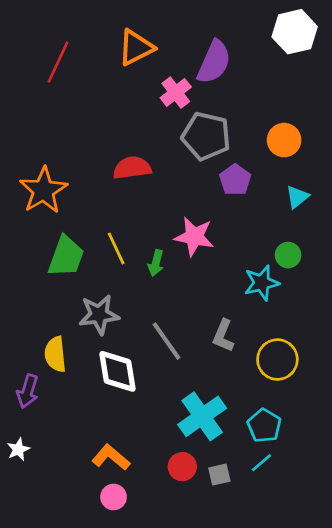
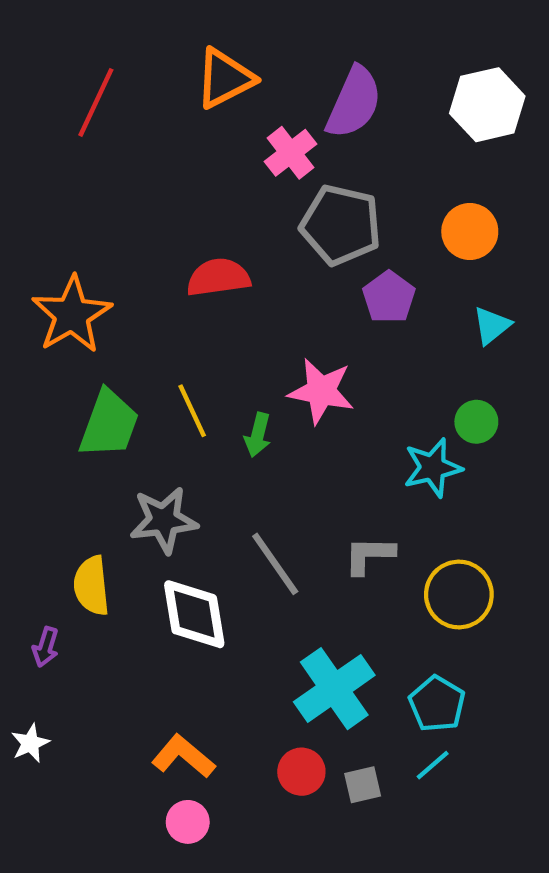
white hexagon: (295, 32) -> (487, 105), moved
gray L-shape: (223, 336) -> (369, 555), turned 68
purple arrow: (28, 391) -> (46, 647), size x0.7

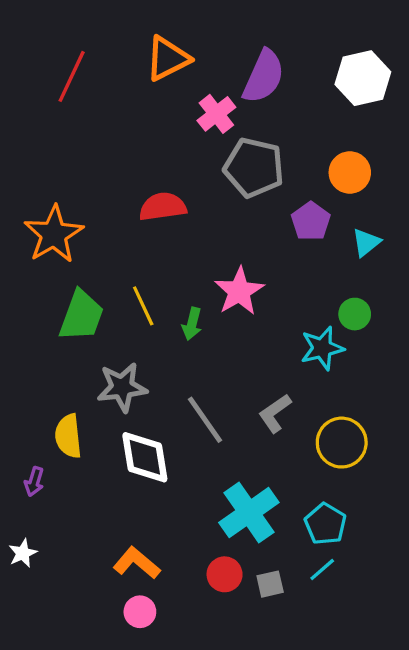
purple pentagon: (389, 297) -> (311, 221), moved
pink star: (321, 391) -> (239, 291), turned 30
gray L-shape: (369, 555) -> (275, 413), turned -36

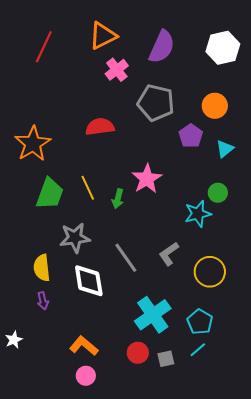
pink cross: (216, 114) -> (117, 70), moved
purple arrow: (34, 482) -> (43, 301), moved, turned -30

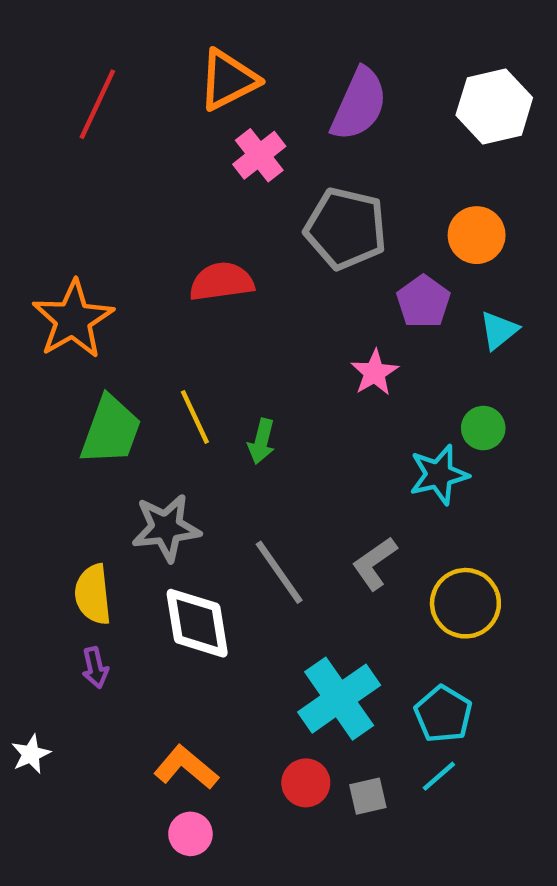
pink star: (147, 179) -> (375, 373), moved, size x0.7

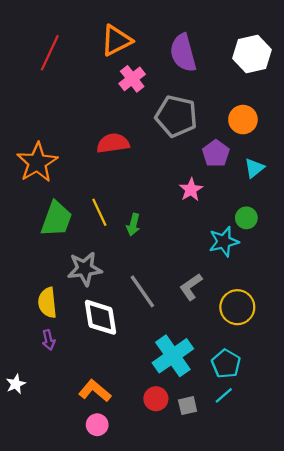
purple semicircle: (359, 104) -> (183, 53), turned 141

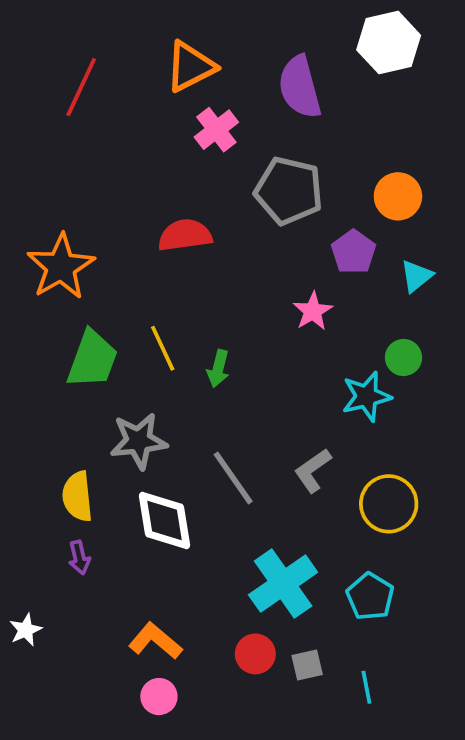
white hexagon: (252, 54) -> (389, 43), moved
cyan line: (224, 395) -> (366, 687), moved, turned -60

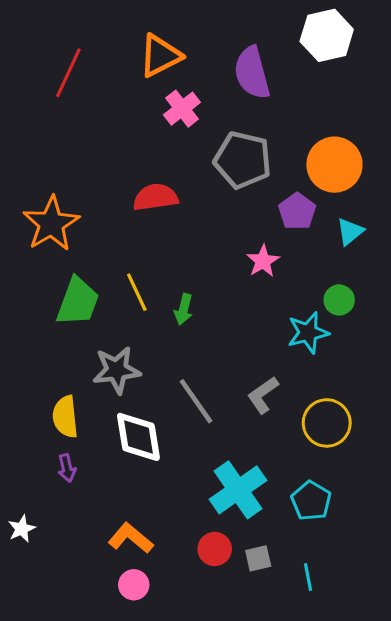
orange circle: (398, 196) -> (334, 165), size x1.4

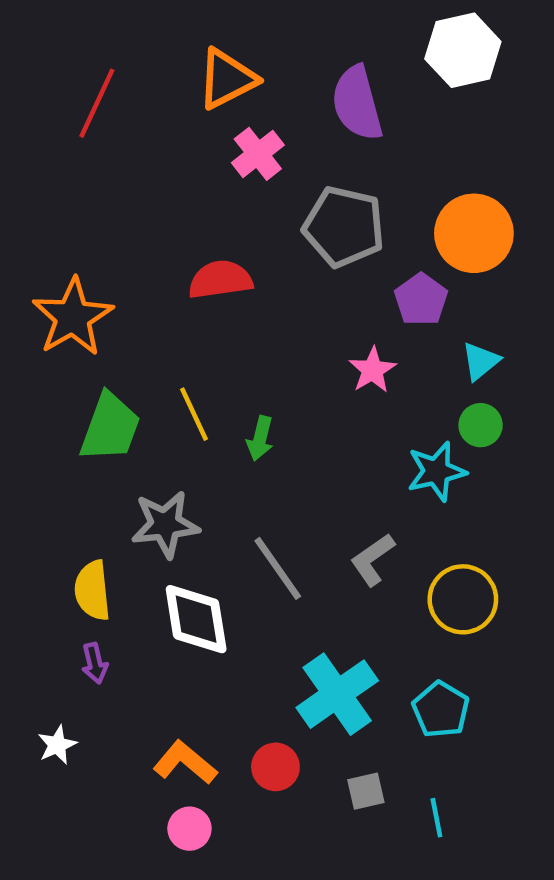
cyan triangle: (350, 232) -> (481, 361), moved
white star: (22, 529) -> (57, 745), moved
red circle: (215, 549) -> (275, 767), moved

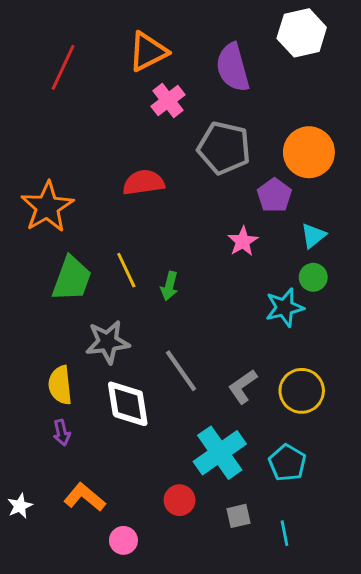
gray L-shape: (372, 560) -> (243, 387), moved
white star: (57, 745) -> (20, 506), moved
orange L-shape: (185, 762) -> (85, 497), moved

